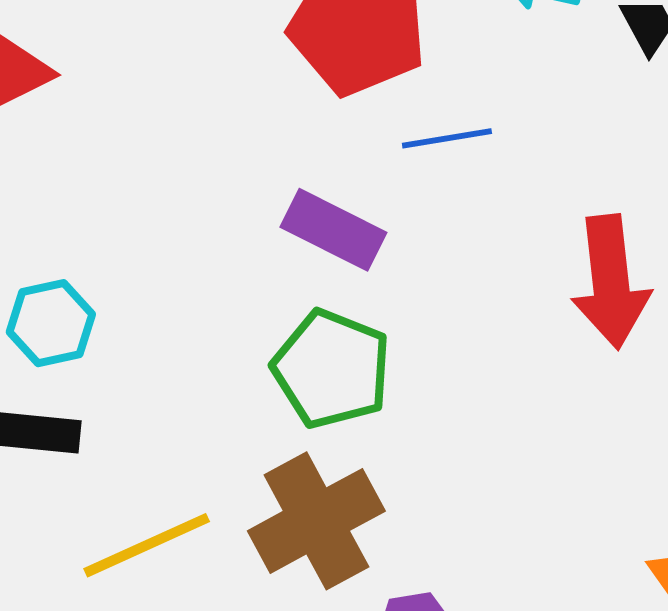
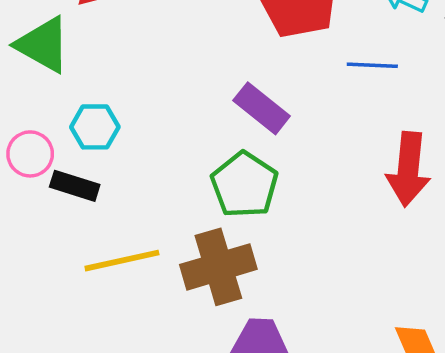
blue line: (447, 138) -> (372, 65), moved

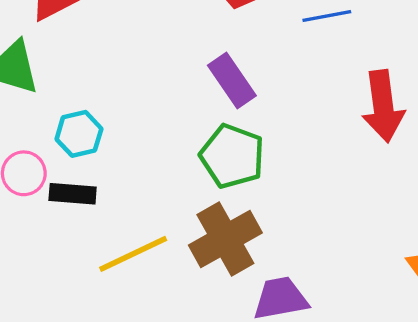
purple rectangle: (262, 108) -> (232, 80), turned 30

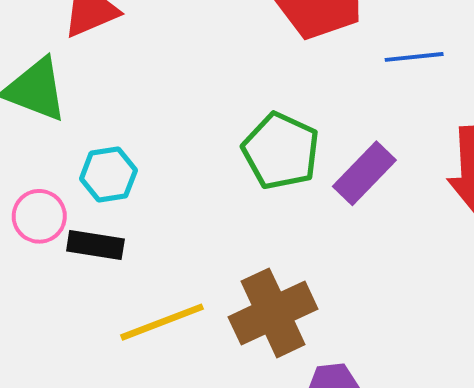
purple rectangle: (232, 80) -> (364, 173), moved, turned 74
green pentagon: (232, 156) -> (281, 151), moved

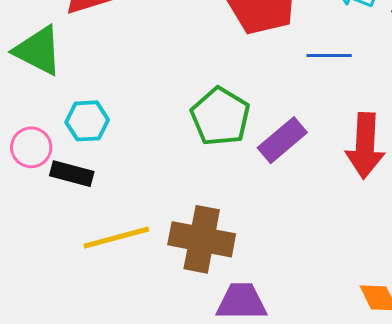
brown cross: (273, 313) -> (202, 239), turned 30

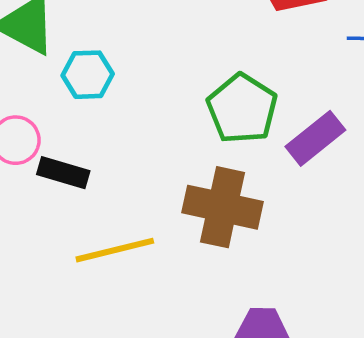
cyan hexagon: (87, 121) -> (88, 75), moved
brown cross: (202, 239) -> (222, 207), moved

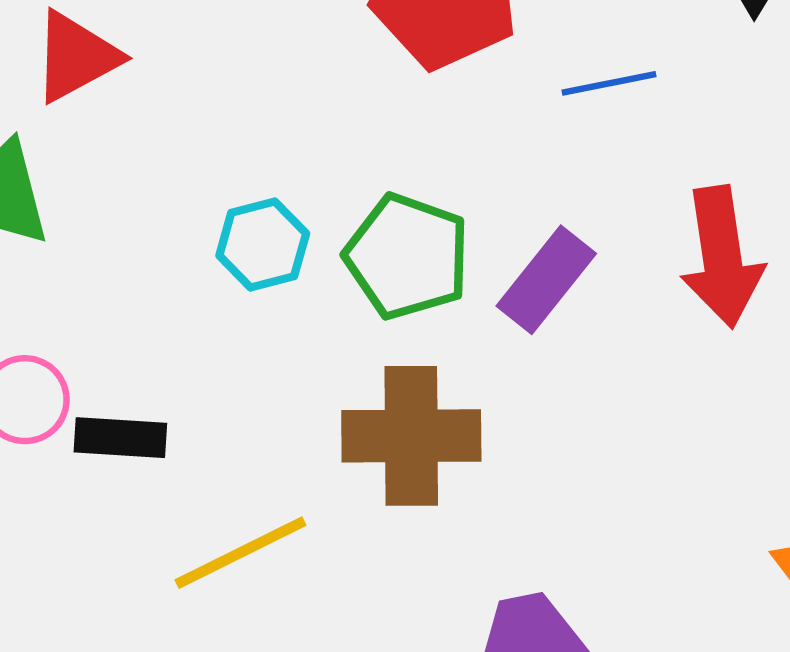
cyan hexagon: (88, 75) -> (263, 245), moved

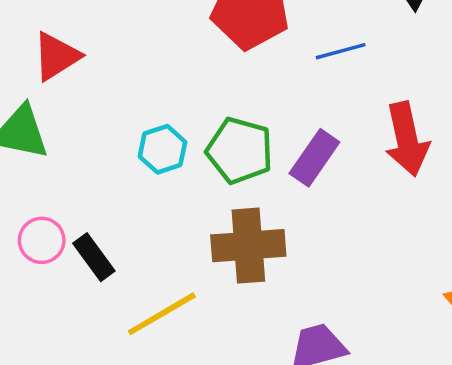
black rectangle: (120, 438) -> (94, 257), turned 54

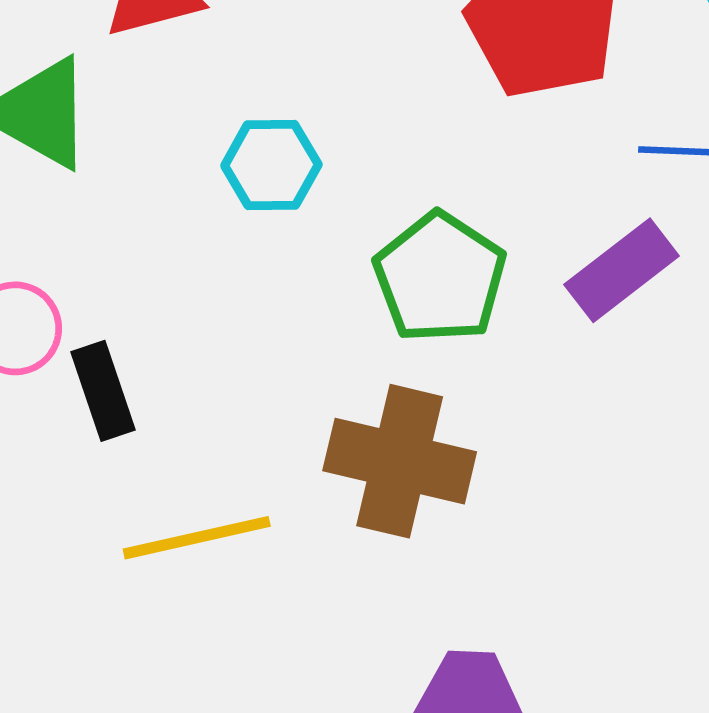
cyan hexagon: (162, 149) -> (271, 165), moved
purple rectangle: (314, 158) -> (622, 270), moved

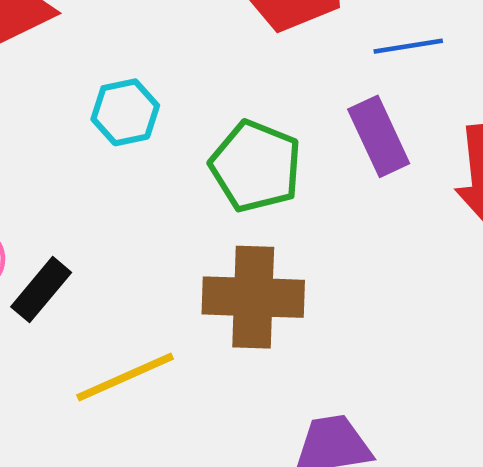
purple rectangle: (622, 270) -> (379, 136), turned -66
black rectangle: (103, 391) -> (41, 290), turned 70

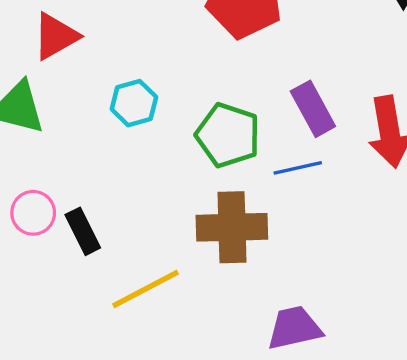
blue line: (408, 46) -> (298, 168), moved
black rectangle: (41, 290) -> (83, 231), turned -63

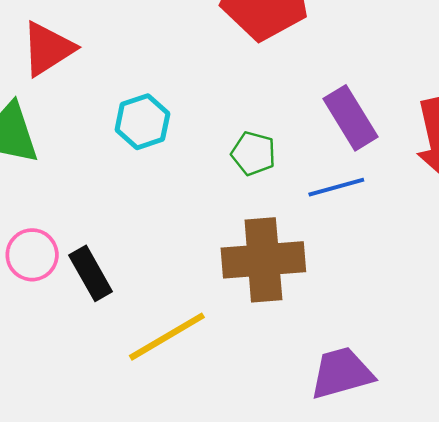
green pentagon: (228, 135) -> (253, 153), size x0.6

